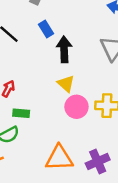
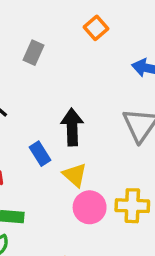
blue rectangle: (46, 29) -> (40, 154), moved

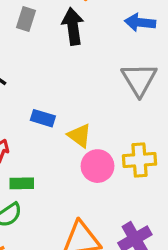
black arrow: (72, 127) -> (73, 26), moved
blue rectangle: (40, 154) -> (43, 118), turned -35

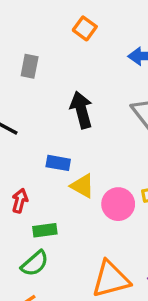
black arrow: (73, 26) -> (81, 110), moved
yellow triangle: (80, 136) -> (82, 186), moved

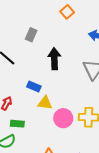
gray rectangle: (30, 66) -> (31, 35), moved
yellow triangle: (82, 186) -> (45, 103), turned -35

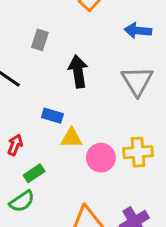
green rectangle: (17, 124) -> (34, 173), turned -32

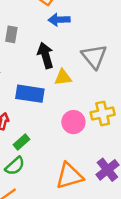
blue arrow: (138, 31) -> (59, 20), moved
blue rectangle: (52, 116) -> (30, 94), size x1.6
yellow triangle: (71, 138) -> (63, 77), moved

